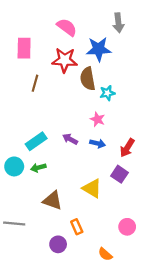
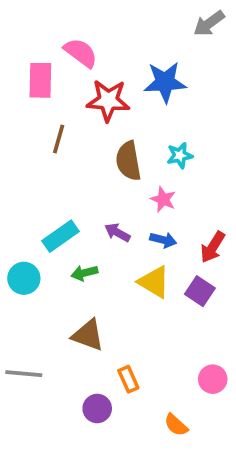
gray arrow: (118, 23) -> (209, 23), moved, turned 60
pink semicircle: (67, 27) -> (81, 53), moved
brown semicircle: (88, 79) -> (128, 161), moved
green arrow: (38, 168) -> (84, 273), moved
yellow triangle: (92, 188) -> (154, 282), moved

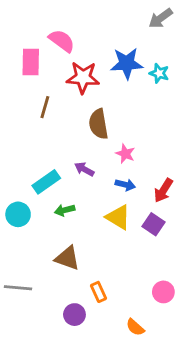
cyan star: (180, 155) -> (159, 73), moved, turned 30
purple arrow: (117, 232) -> (84, 169), moved

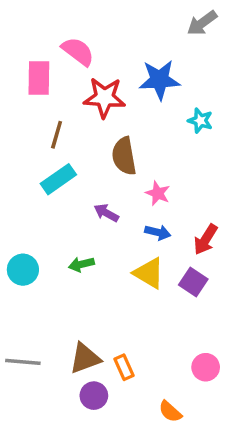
cyan star: (159, 73) -> (200, 121), moved
cyan rectangle: (46, 182) -> (58, 179), moved
brown triangle: (67, 258) -> (85, 358), moved, turned -40

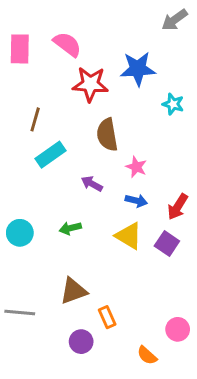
pink rectangle: (39, 78) -> (20, 49), moved
brown line: (57, 135) -> (35, 119), moved
brown triangle: (85, 358) -> (73, 291), moved
pink circle: (206, 367) -> (178, 329), moved

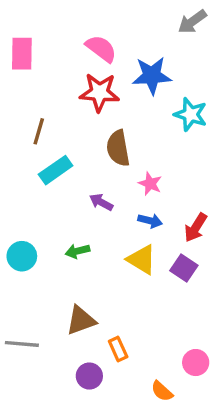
pink semicircle: (67, 44) -> (101, 49), moved
cyan star: (173, 104) -> (191, 114), size x1.4

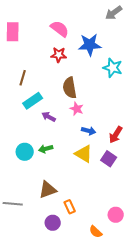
red star: (99, 92) -> (59, 55), size x0.7
pink star: (150, 184) -> (77, 109), moved
purple arrow: (101, 202) -> (49, 117), moved
cyan circle: (22, 256) -> (25, 152), moved

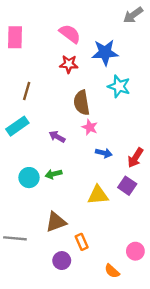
cyan star: (113, 68) -> (119, 86), moved
cyan rectangle: (33, 101) -> (17, 126), moved
yellow triangle: (84, 154) -> (98, 195), moved, turned -36

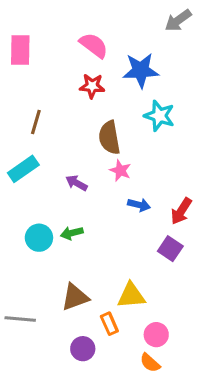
yellow triangle: (98, 195) -> (131, 296), moved
pink circle: (135, 251) -> (156, 335), moved

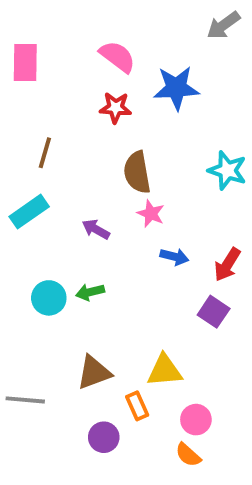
cyan star: (159, 116) -> (227, 170), moved

